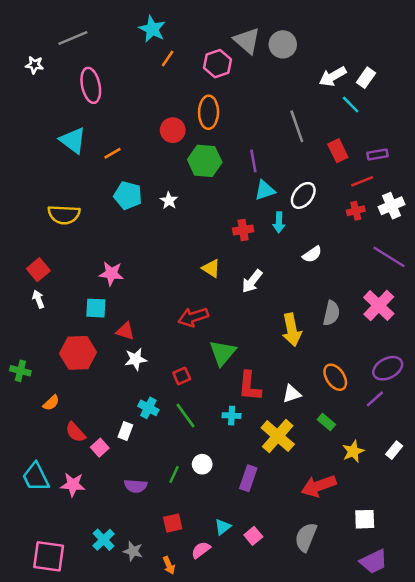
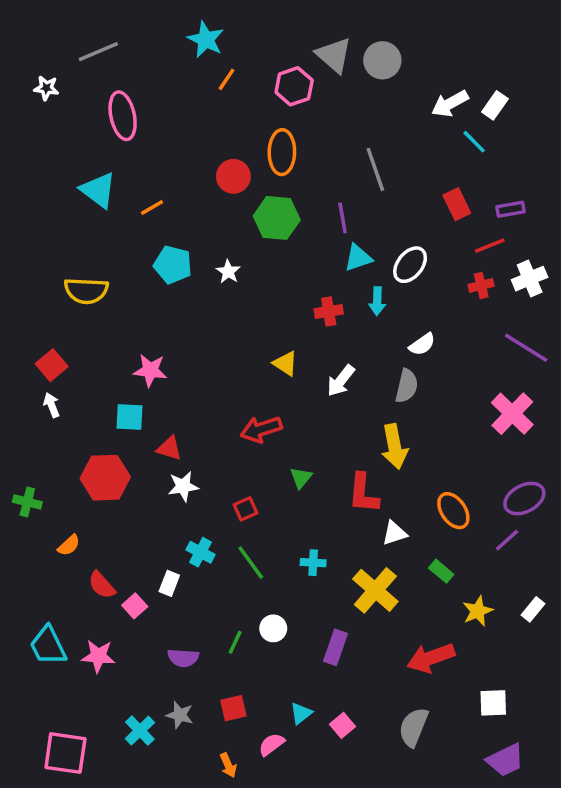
gray line: (297, 126) -> (375, 169), moved
gray semicircle: (331, 313) -> (407, 386), moved
green triangle: (223, 353) -> (301, 478), size x0.6
red L-shape: (249, 386) -> (363, 493), moved
gray star: (133, 551) -> (180, 715), moved

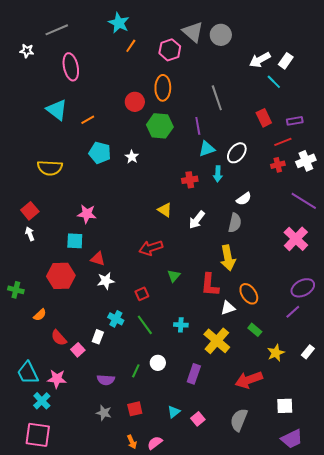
orange ellipse: (453, 511) -> (249, 294), moved
cyan cross: (140, 731) -> (42, 401), moved
pink semicircle: (272, 744) -> (155, 443), moved

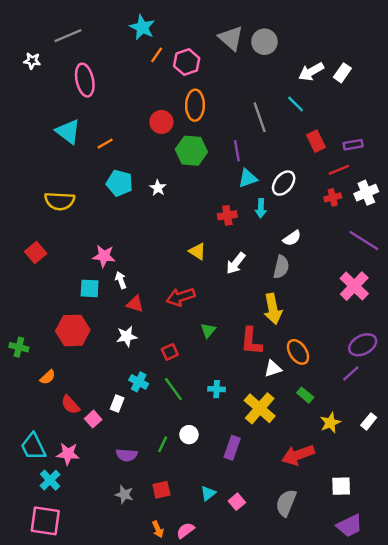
pink hexagon: (170, 50) -> (187, 62), moved
cyan line: (274, 82) -> (296, 104), moved
white arrow: (30, 234) -> (121, 280), moved
red triangle: (98, 259) -> (135, 304), moved

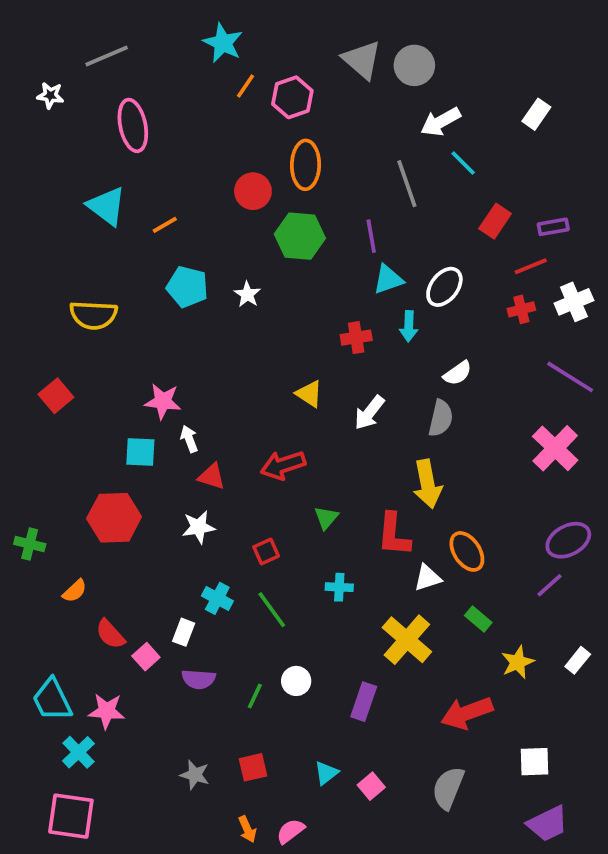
white arrow: (311, 72) -> (441, 122), moved
red rectangle: (316, 141) -> (495, 221), turned 60
cyan cross: (217, 389) -> (339, 587), moved
purple semicircle: (127, 455) -> (199, 679), moved

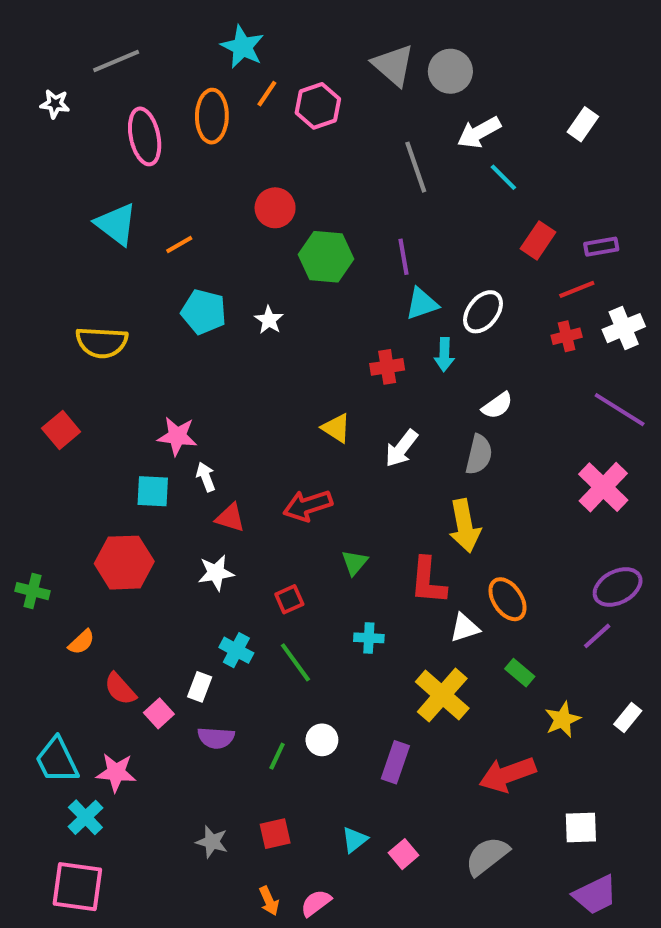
orange ellipse: (306, 165) -> (212, 116), moved
gray line: (407, 184) -> (416, 167), moved
gray semicircle: (448, 788) -> (487, 856), turned 30

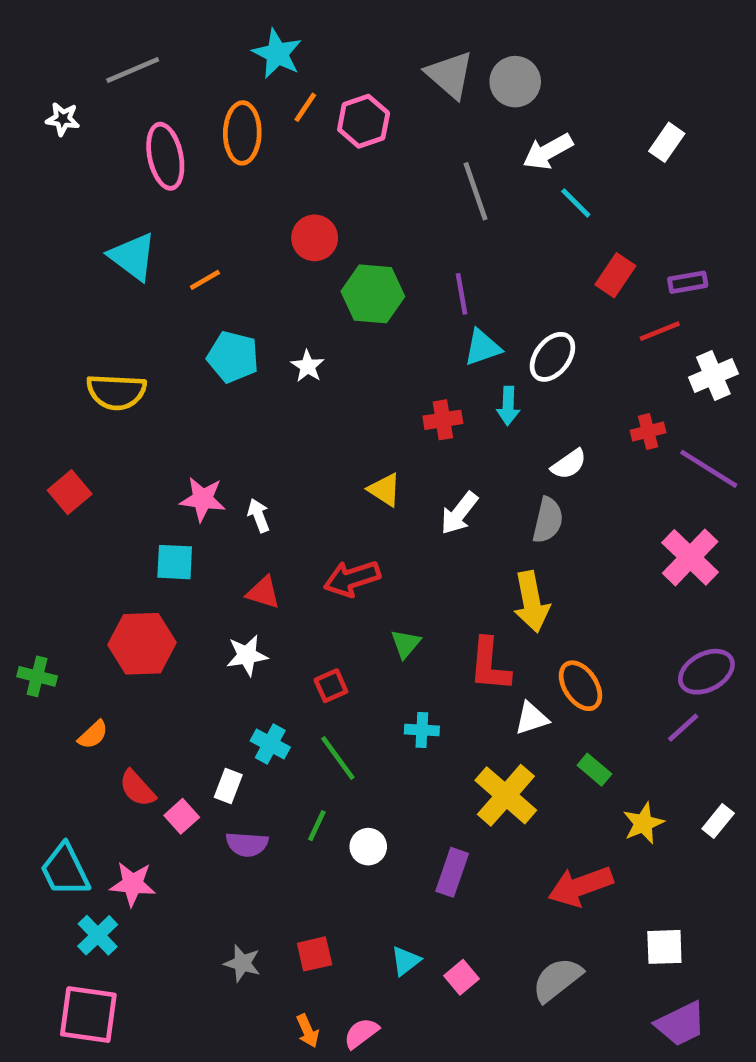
red cross: (567, 336) -> (648, 431), moved
white arrow: (206, 477) -> (259, 515), moved
green line: (277, 756) -> (317, 826), moved

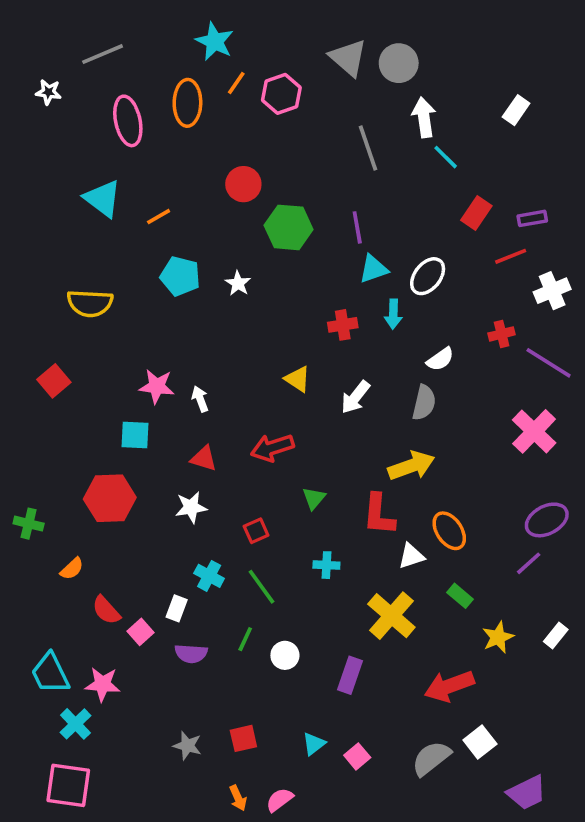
white arrow: (548, 152) -> (424, 117), turned 111
yellow arrow: (531, 602) -> (411, 466), turned -99
white square: (664, 947) -> (480, 742), moved, turned -36

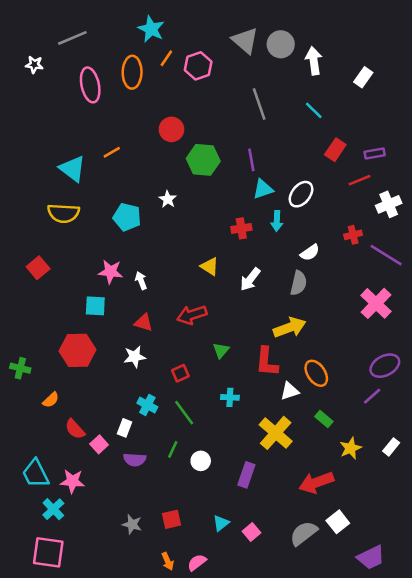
white arrow: (424, 117) -> (314, 61), moved
cyan triangle: (103, 199) -> (72, 169), moved
cyan pentagon: (180, 276) -> (127, 217), moved

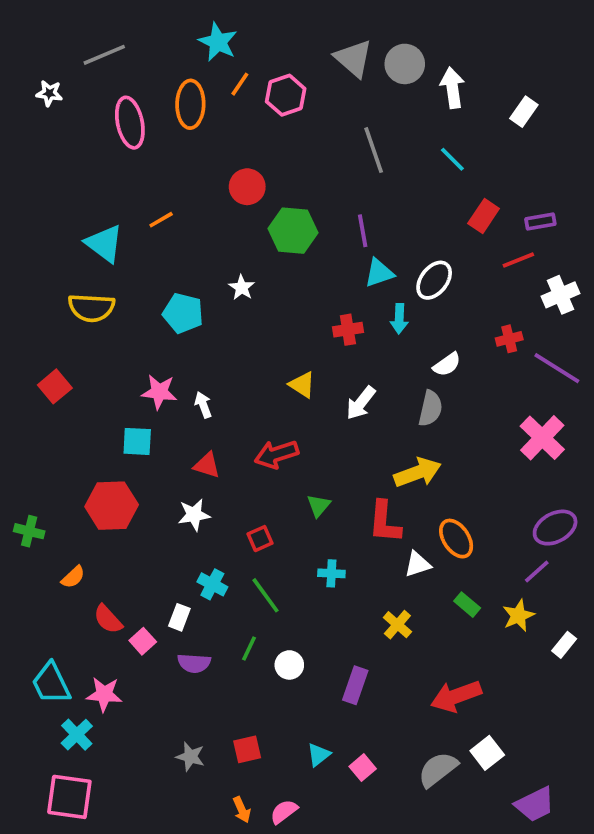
yellow cross: (276, 433) -> (397, 625), size x0.6
yellow star: (351, 448) -> (518, 616), moved

